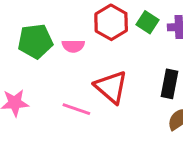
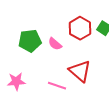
pink semicircle: (73, 46) -> (55, 44), turned 40

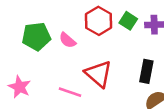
pink star: (16, 81) -> (19, 87), turned 30

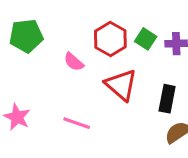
green pentagon: (36, 36) -> (26, 36), moved
red triangle: (99, 74) -> (121, 85), moved

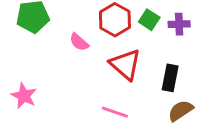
pink line: (77, 123) -> (115, 112), moved

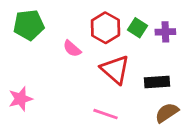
black rectangle: (170, 78) -> (157, 82), turned 75
pink star: (24, 96) -> (20, 99), turned 30

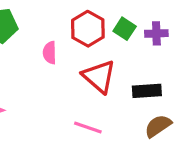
pink semicircle: (72, 49) -> (50, 53), turned 48

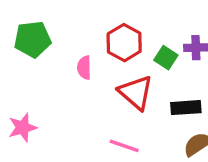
green square: (125, 29) -> (166, 58), moved

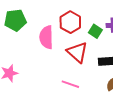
pink semicircle: (84, 68) -> (46, 37), size x1.6

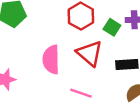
pink semicircle: (46, 37) -> (51, 60), moved

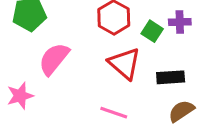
pink semicircle: (51, 60) -> (54, 59), moved, turned 40

